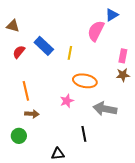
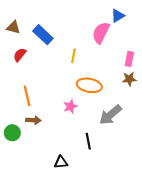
blue rectangle: (44, 46) -> (43, 35), moved
gray arrow: (105, 109) -> (110, 115), turned -50
green circle: (19, 136) -> (12, 133), moved

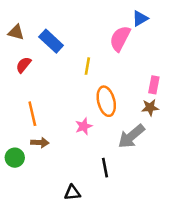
pink rectangle: (129, 59) -> (154, 85), moved
brown star: (129, 79) -> (150, 107), moved
orange ellipse: (89, 85) -> (106, 101), turned 65

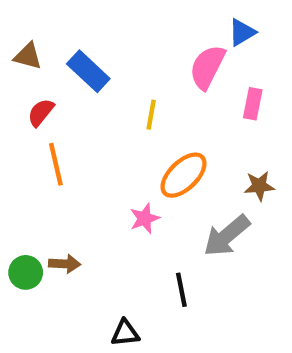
pink rectangle: (154, 85) -> (253, 104), moved
orange ellipse: (106, 101) -> (184, 175), turned 60
orange line: (32, 114) -> (56, 164), moved
brown arrow: (40, 143) -> (65, 264), moved

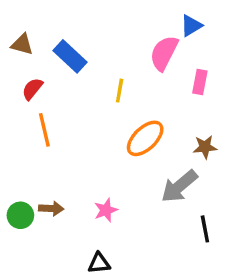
pink star: (145, 218) -> (106, 210), moved
black line: (181, 290) -> (205, 229), moved

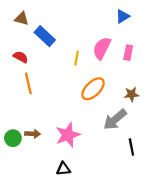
brown triangle: (22, 44) -> (22, 19), moved
pink semicircle: (164, 53) -> (102, 48), moved
red semicircle: (32, 89) -> (21, 57), turned 80
pink star: (106, 210) -> (68, 135), size x1.6

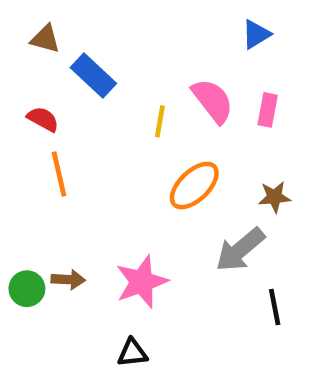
pink semicircle: (102, 48) -> (213, 101), turned 115

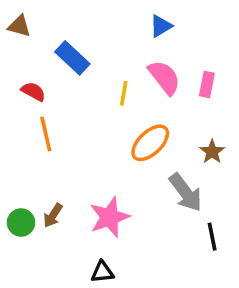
blue triangle: (256, 34) -> (161, 26), moved
brown triangle: (45, 39) -> (19, 26), moved
brown star: (275, 197) -> (212, 152), turned -30
gray arrow: (240, 250) -> (186, 192), turned -87
brown arrow: (68, 280) -> (53, 215), turned 120

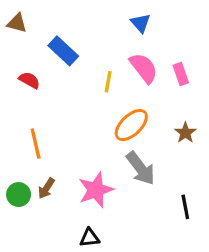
blue triangle: (161, 26) -> (141, 23), turned -40
pink rectangle: (207, 84) -> (181, 74), turned -30
orange line: (46, 134) -> (36, 144), moved
gray arrow: (186, 192) -> (141, 168), moved

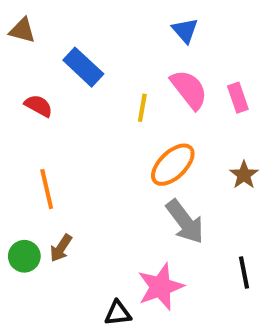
pink star: (96, 190) -> (161, 287), moved

